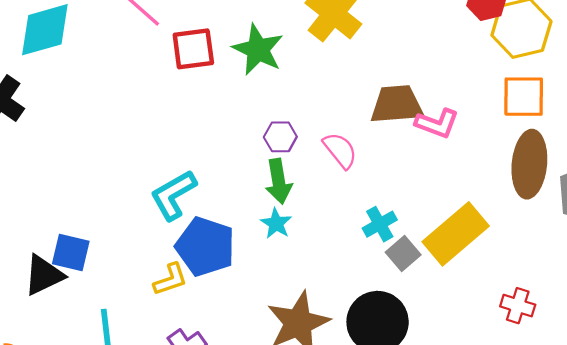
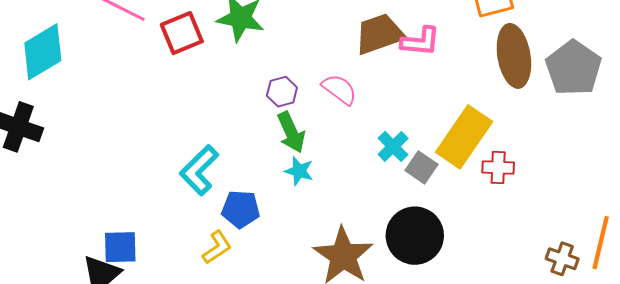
blue pentagon: (205, 247) -> (241, 209), size x0.7
red cross: (518, 306) -> (498, 168), moved

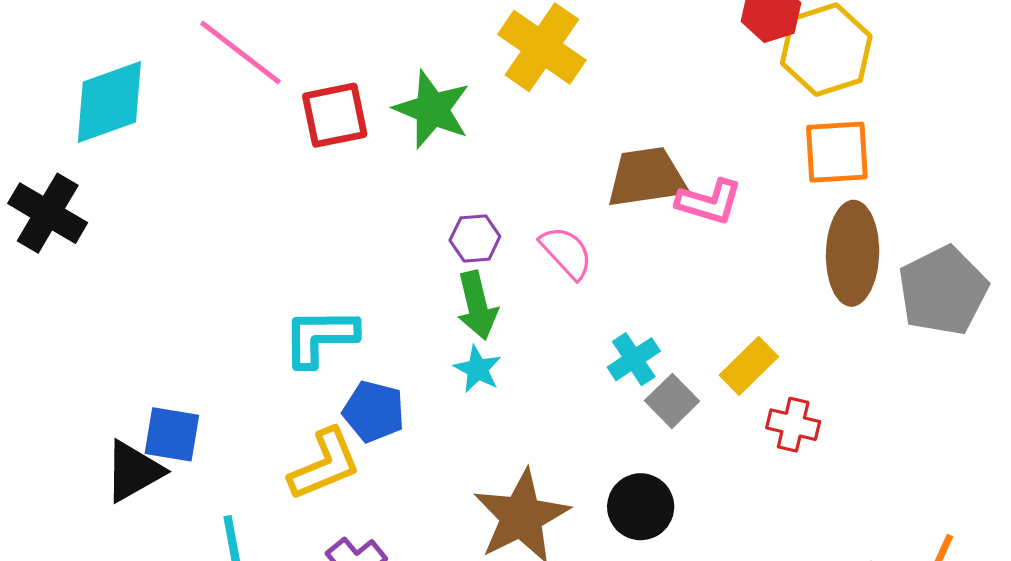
yellow rectangle: (464, 137) -> (749, 366), size x0.6
cyan L-shape: (199, 170) -> (320, 337), turned 33
black circle: (415, 236) -> (641, 507), size x0.7
yellow L-shape: (217, 247) -> (325, 464), size x1.4

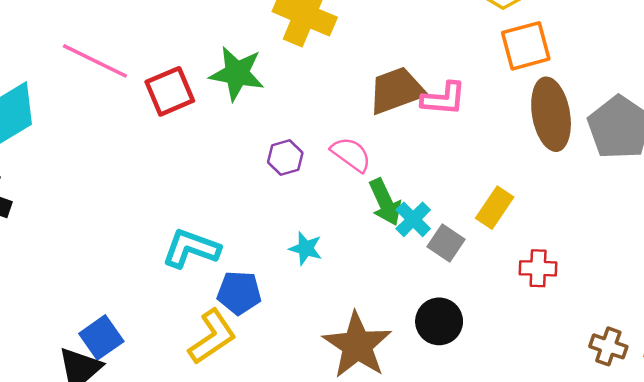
green arrow: (477, 305) -> (385, 202), moved
cyan L-shape: (320, 337) -> (191, 248), turned 32
red cross: (793, 425) -> (538, 268), moved
blue square: (172, 434) -> (101, 337), turned -33

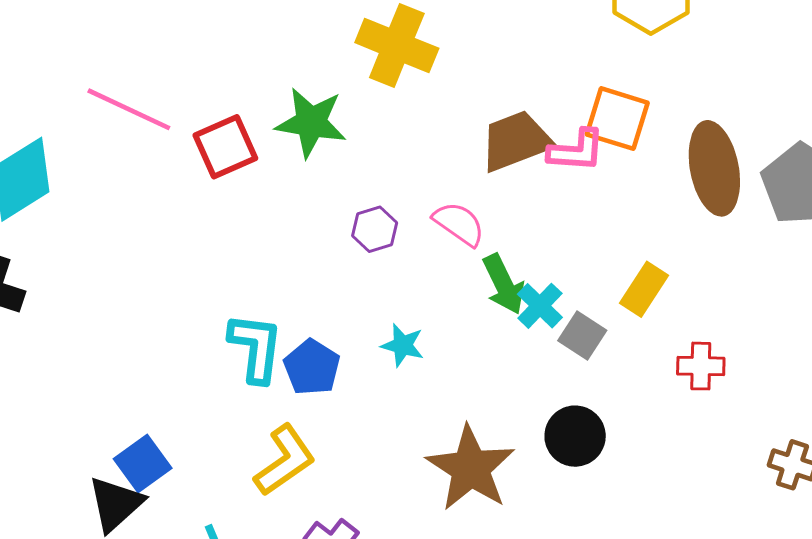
orange square: (526, 46) -> (617, 119), moved, turned 33
cyan L-shape: (191, 248) -> (256, 348), turned 78
blue pentagon: (239, 293) -> (312, 367), moved, turned 30

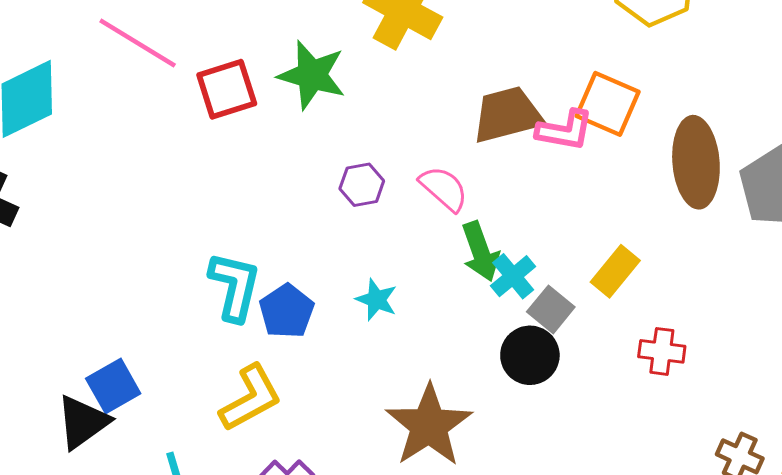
black circle: (575, 436) -> (530, 355), moved

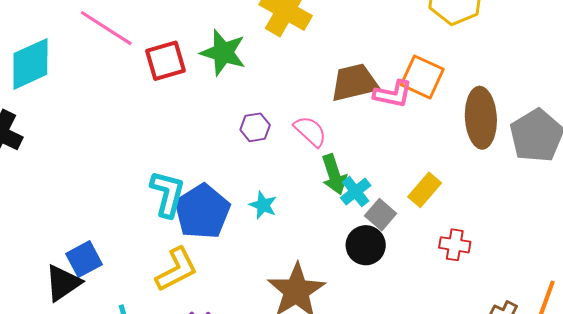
blue pentagon: (287, 311) -> (202, 211), size x1.5

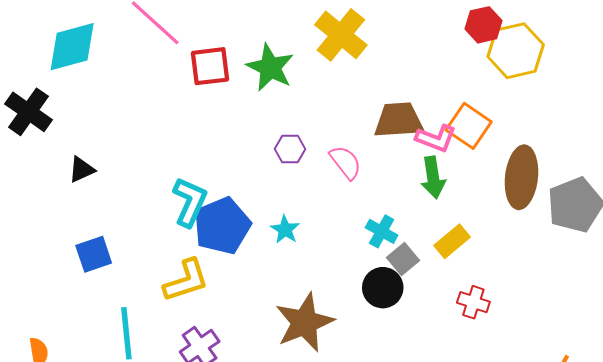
green arrow: (334, 174) -> (433, 178), moved
cyan cross: (356, 192) -> (382, 231), turned -32
black triangle: (63, 283) -> (82, 170), moved, size x0.7

